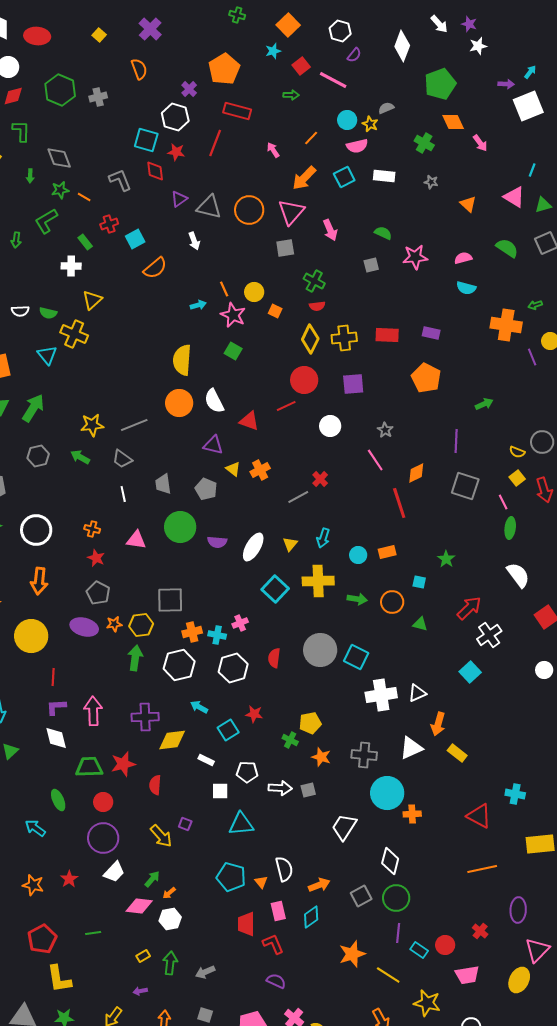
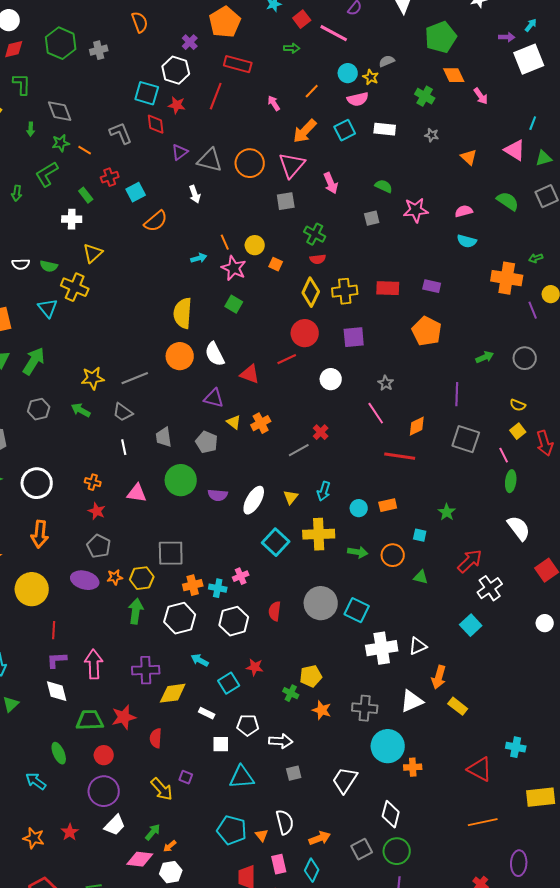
gray circle: (542, 442) -> (525, 358), moved
red line: (399, 503) -> (400, 456), turned -64
gray square: (308, 790) -> (294, 773), moved
cyan diamond: (311, 917) -> (312, 870), turned -30

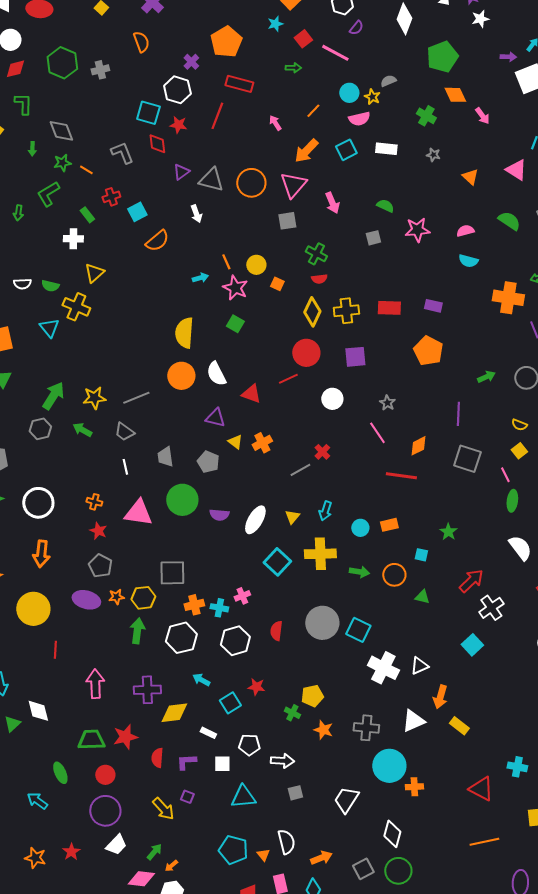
green arrow: (34, 361) -> (53, 396), moved
pink triangle: (137, 493) -> (138, 513), size x1.4
white cross: (382, 648) -> (383, 668), turned 36
purple L-shape: (57, 660) -> (186, 762), moved
white diamond: (57, 691) -> (38, 711), moved

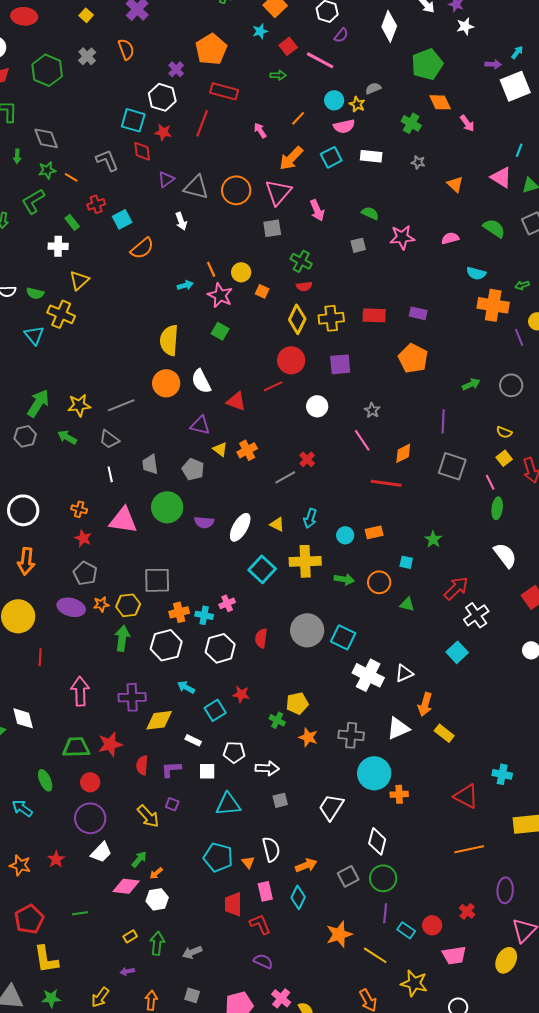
gray cross: (100, 70) -> (87, 56), moved, turned -30
cyan semicircle: (468, 261) -> (476, 273), moved
yellow triangle: (292, 517) -> (277, 524), turned -42

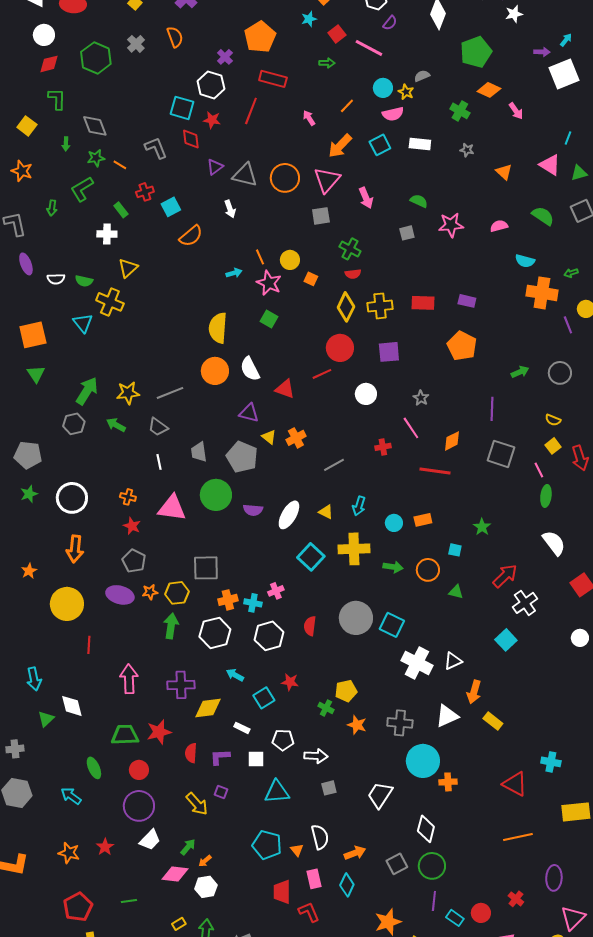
orange diamond: (440, 102) -> (489, 90), turned -40
red cross: (307, 459) -> (383, 447), moved, turned 35
gray pentagon: (193, 469) -> (242, 457), size x1.4

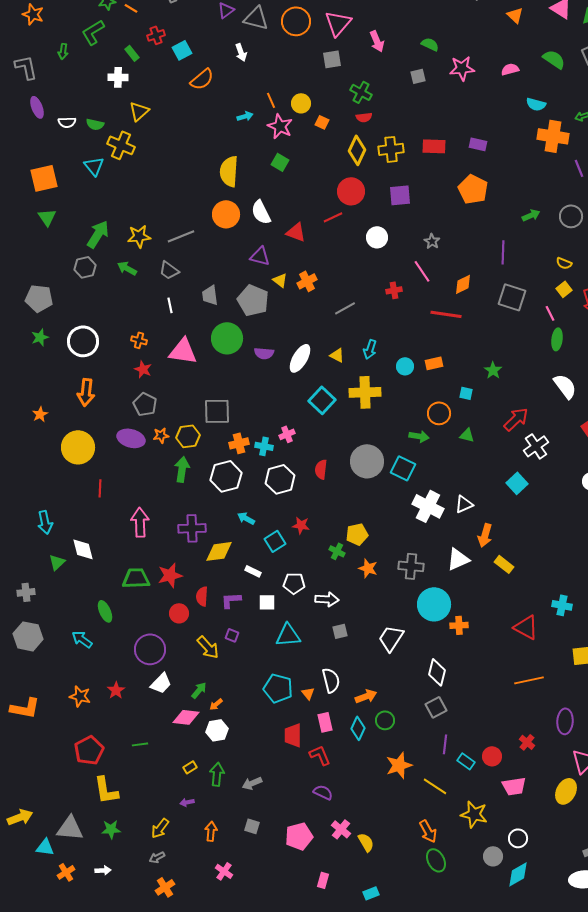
green arrow: (393, 567) -> (419, 436), moved
red circle: (139, 770) -> (179, 613), moved
gray square: (397, 864) -> (436, 707), moved
green circle: (432, 866) -> (385, 720), moved, size x0.7

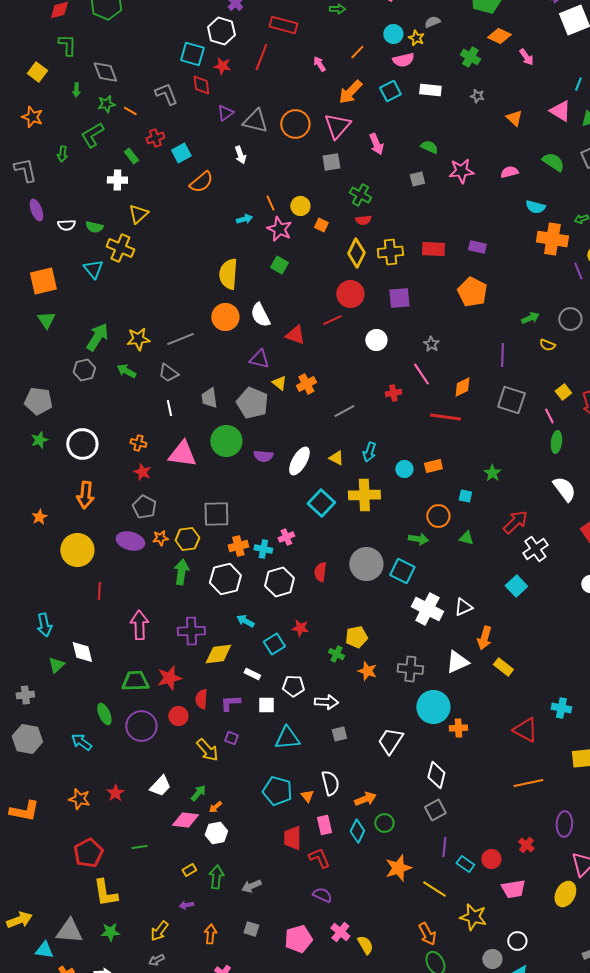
yellow semicircle: (564, 263) -> (547, 345), moved
purple circle: (150, 649) -> (141, 726), moved

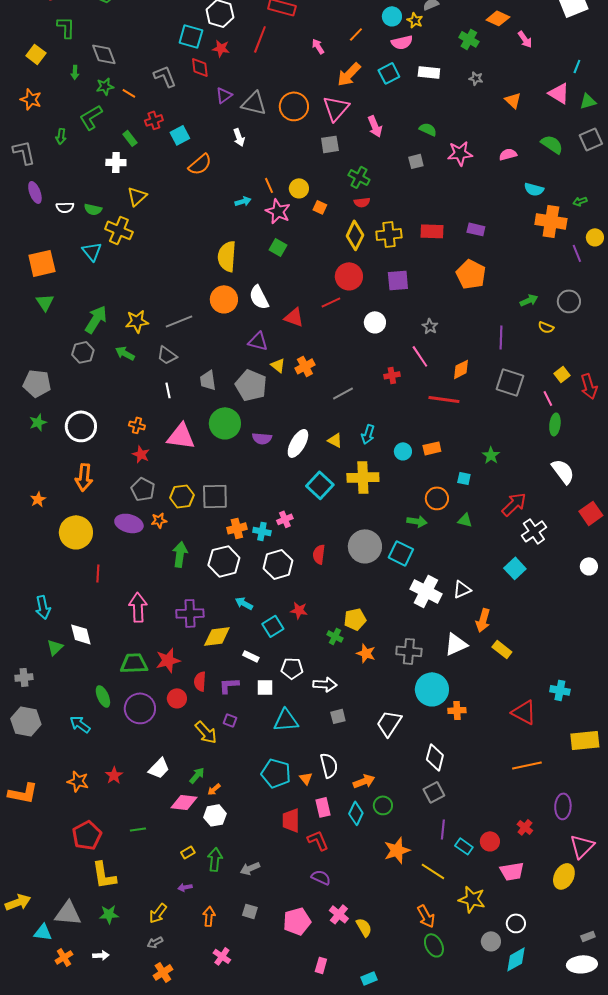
yellow hexagon: (187, 539) -> (182, 496), moved

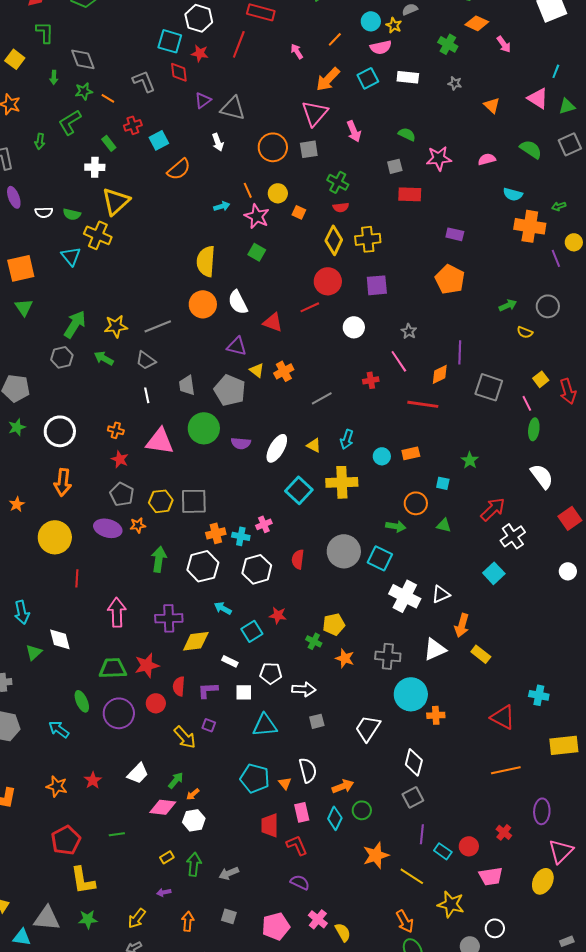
orange circle: (294, 106) -> (273, 147), moved
yellow triangle: (137, 196) -> (116, 201), size x1.4
red rectangle: (432, 231) -> (410, 194), moved
purple line: (501, 337) -> (460, 352), moved

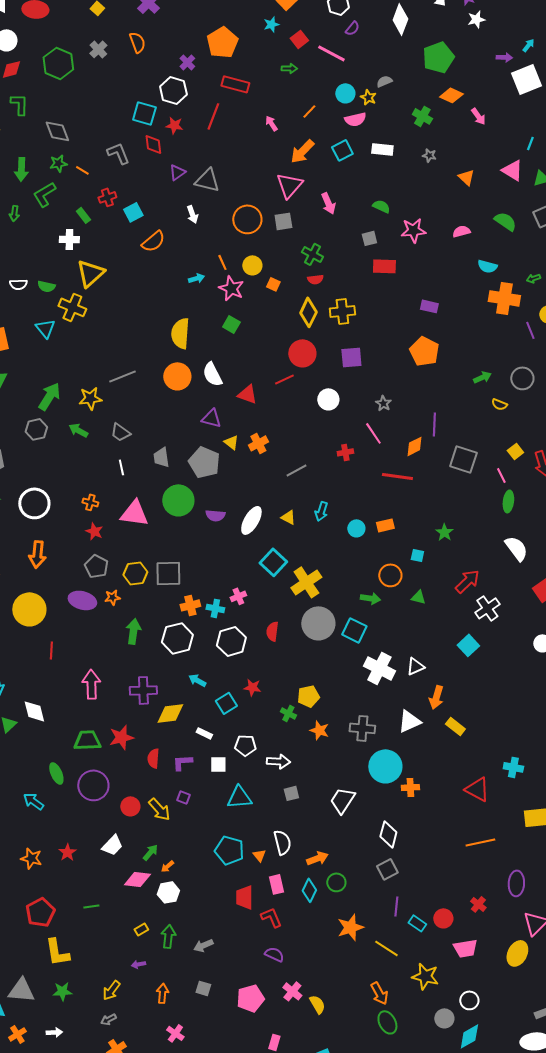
green arrow: (54, 77) -> (21, 169), moved, size x1.6
gray line: (158, 326) -> (122, 376), moved
yellow cross: (342, 482) -> (306, 582), moved, turned -32
red circle: (156, 703) -> (130, 806), moved

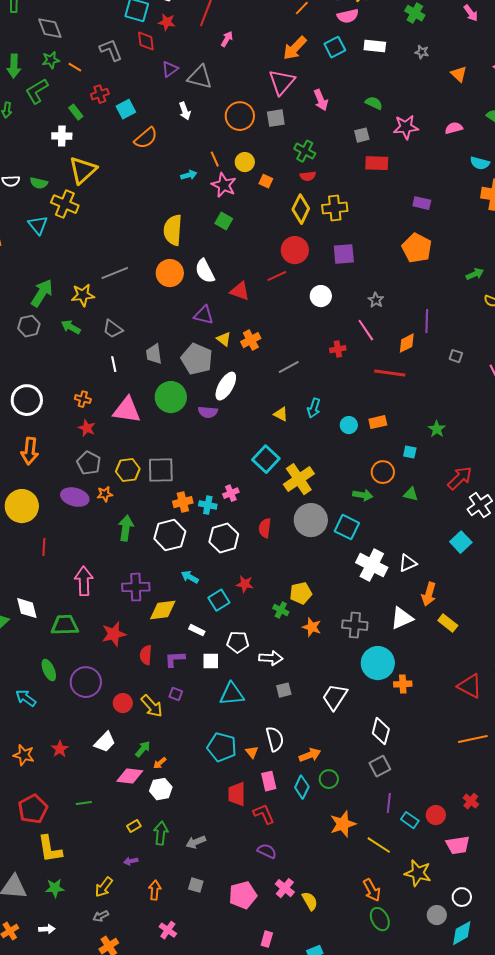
pink arrow: (271, 123) -> (227, 39), moved, turned 63
gray square: (463, 459) -> (456, 356), size x0.5
white ellipse: (251, 520) -> (226, 386), moved
green trapezoid: (87, 740) -> (65, 625), moved

